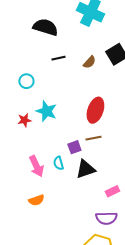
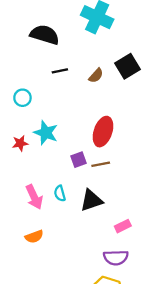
purple square: (74, 147) -> (78, 160), moved

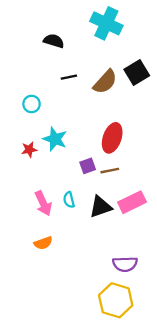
black semicircle: (45, 35) -> (54, 41), size x0.7
brown semicircle: (96, 76) -> (105, 82), size x1.6
pink rectangle: (123, 226) -> (132, 202), moved, size x1.6

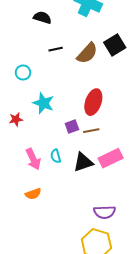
red star: (29, 150) -> (16, 119), moved

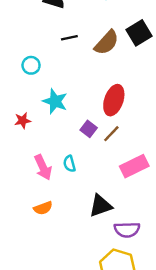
purple square: (72, 127) -> (89, 129), turned -32
brown line: (91, 131) -> (111, 134), turned -35
black triangle: (83, 162) -> (101, 206), moved

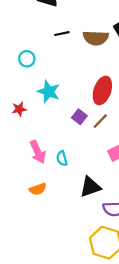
brown semicircle: (107, 43) -> (96, 38), turned 50
cyan semicircle: (69, 164) -> (62, 158), moved

